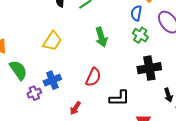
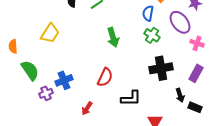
yellow trapezoid: (52, 41) -> (50, 33), moved

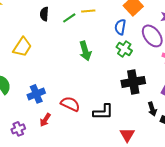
red semicircle: (105, 77) -> (70, 104), moved, turned -90
purple cross: (46, 93) -> (18, 129), moved
red arrow: (87, 108) -> (45, 120), moved

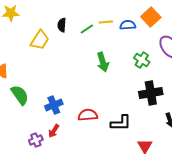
blue semicircle: (120, 27) -> (128, 25), moved, turned 77
yellow trapezoid: (22, 47) -> (40, 40), moved
red semicircle: (70, 104) -> (88, 115), turned -30
red arrow: (45, 120) -> (54, 131), moved

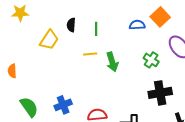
yellow line: (106, 22) -> (90, 54), moved
green line: (87, 29) -> (96, 29), turned -56
green semicircle: (20, 95) -> (29, 107), moved

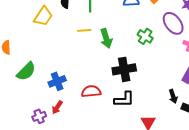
black cross: (160, 93) -> (124, 69), moved
green semicircle: (29, 107) -> (26, 71), moved, turned 80

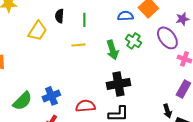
green cross: (145, 36) -> (133, 41), moved
green arrow: (106, 38) -> (112, 50), moved
green semicircle: (26, 71) -> (22, 101), moved

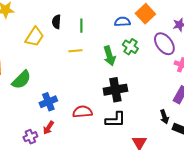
green semicircle: (22, 101) -> (21, 80), moved

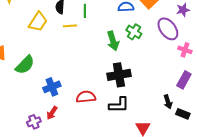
yellow line: (75, 51) -> (70, 26), moved

